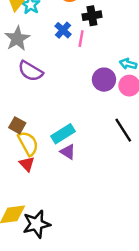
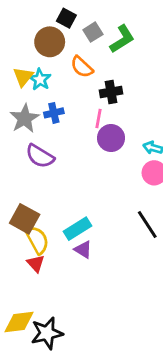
blue cross: (63, 30) -> (54, 113), moved, turned 35
purple circle: (104, 80) -> (111, 138), moved
brown square: (17, 125) -> (25, 219), size x1.5

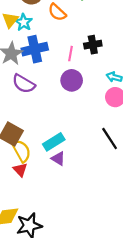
black cross: (111, 92) -> (93, 45), moved
blue cross: (54, 113) -> (35, 49), size x1.6
purple circle: (111, 138) -> (72, 80), moved

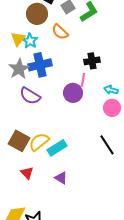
pink line: (71, 54) -> (83, 80), moved
yellow semicircle: (21, 151) -> (39, 142), moved, turned -100
purple triangle: (58, 159) -> (61, 178), moved

